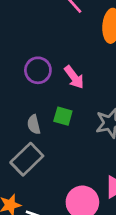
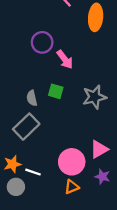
purple circle: (38, 70) -> (42, 42), moved

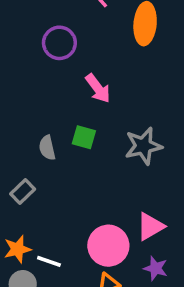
purple circle: (42, 42) -> (59, 43), moved
gray rectangle: (26, 127) -> (23, 191), moved, size x0.6

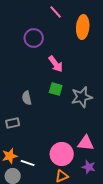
green square: (84, 137) -> (56, 89), moved
gray rectangle: (23, 191) -> (13, 123), turned 32
pink triangle: (150, 226) -> (86, 143), turned 36

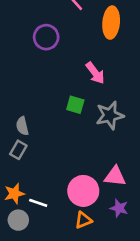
pink arrow: (56, 64) -> (95, 73), moved
gray semicircle: (27, 98) -> (22, 126), moved
gray rectangle: (13, 123) -> (18, 150), turned -48

